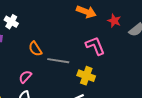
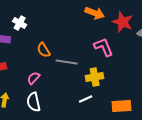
red star: (114, 21) -> (123, 22), size x1.5
yellow cross: (86, 76) -> (95, 77), turned -30

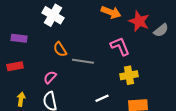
white cross: (20, 23) -> (53, 15), moved, size x1.5
yellow cross: (95, 77) -> (129, 75), moved

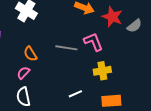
orange semicircle: (60, 49) -> (30, 54), moved
gray line: (83, 61) -> (66, 48), moved

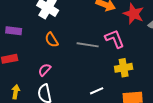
orange semicircle: (30, 54) -> (52, 40), moved

